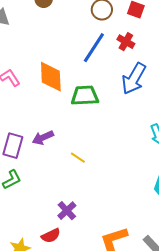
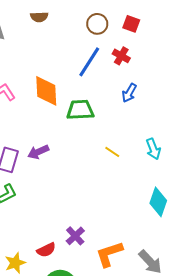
blue arrow: (134, 79) -> (129, 93), size x0.6
yellow line: (78, 158) -> (112, 152), moved
purple cross: (67, 211) -> (75, 236), moved

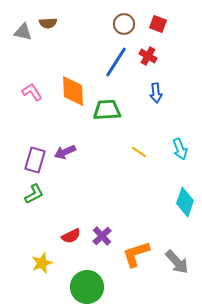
brown semicircle: (39, 17) -> (48, 23), moved
blue arrow: (129, 93) -> (156, 93), turned -36
red semicircle: (46, 250) -> (71, 236), moved

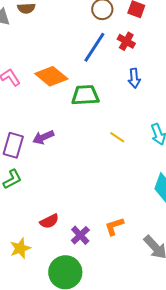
orange diamond: (73, 91) -> (51, 76), turned -48
purple cross: (102, 236) -> (80, 235), moved
orange L-shape: (136, 254) -> (114, 226), moved, size x0.7

